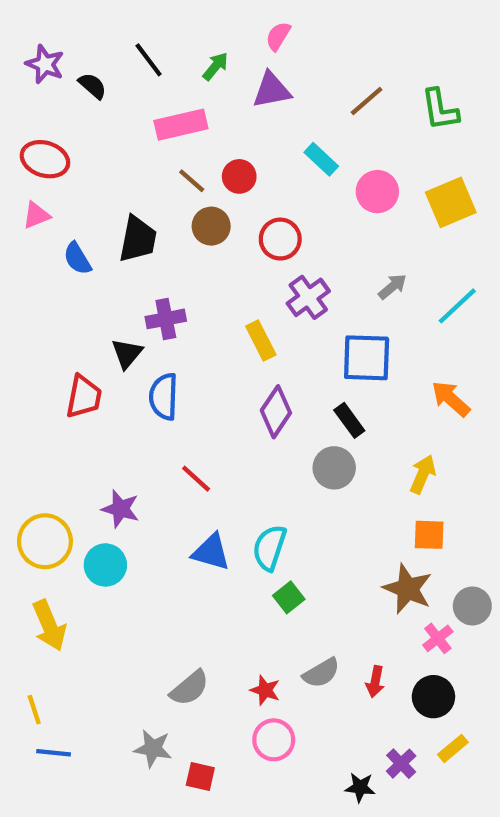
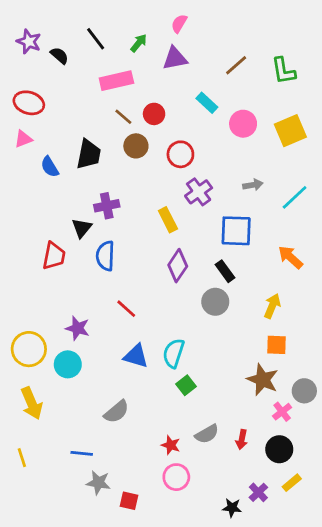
gray arrow: (392, 287) -> (253, 185), turned 30
gray semicircle: (190, 688) -> (116, 412), moved
blue line: (54, 753) -> (82, 453), moved

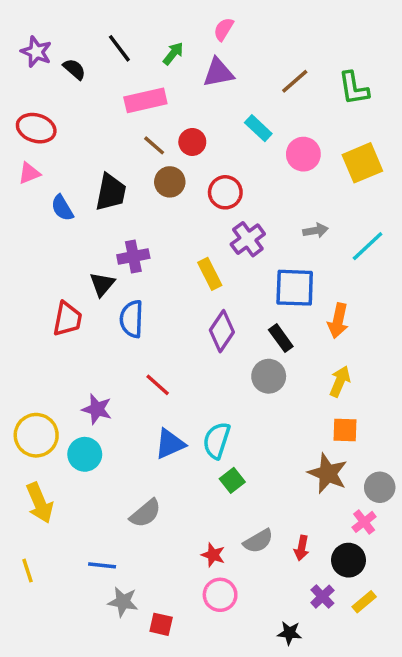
orange arrow: (290, 257) -> (338, 321), moved, turned -120
blue triangle: (136, 356) -> (170, 444), turned -40
pink cross: (282, 412) -> (364, 522), moved
purple cross: (258, 492) -> (322, 597), moved

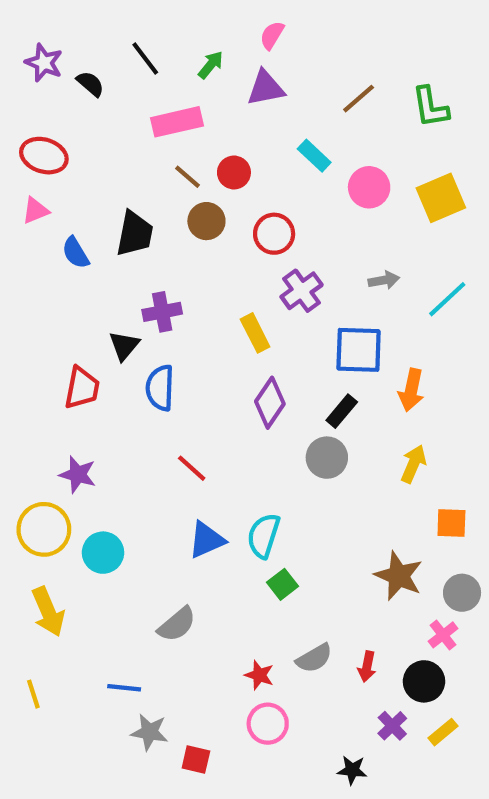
black rectangle: (281, 338) -> (342, 411), turned 76
purple star: (97, 409) -> (78, 474), moved
orange square: (345, 430) -> (451, 523), moved

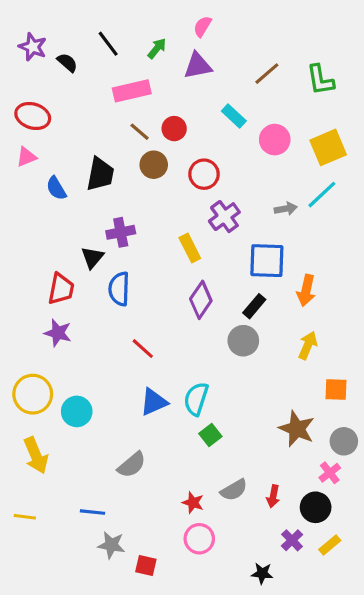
cyan line: (447, 299) -> (322, 195), moved
purple star: (78, 474) -> (58, 333), moved
yellow line: (33, 694) -> (25, 517), turned -65

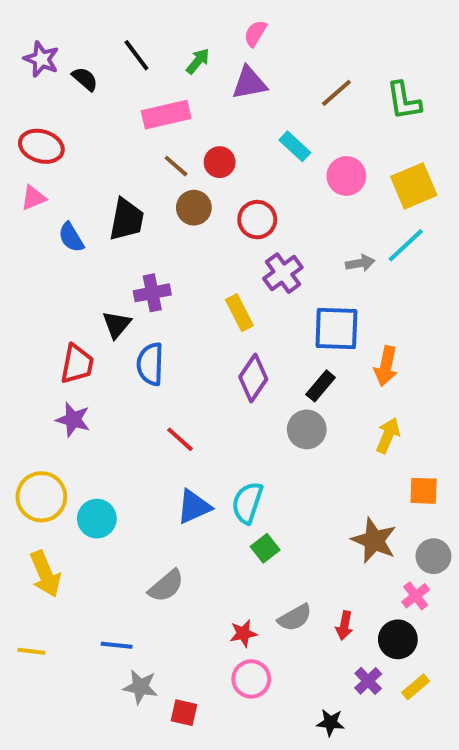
red star: (193, 503) -> (243, 633), turned -30

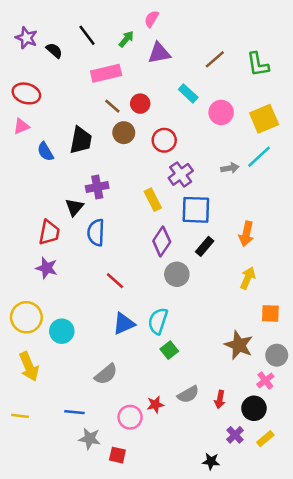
pink semicircle: (255, 33) -> (152, 19), moved
blue square: (336, 328) -> (196, 210), moved
gray circle: (307, 429) -> (177, 274), moved
pink circle: (251, 679) -> (130, 417), moved

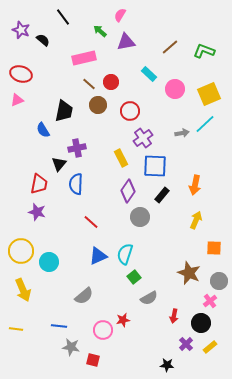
black line: (87, 35) -> (63, 17), moved
green arrow: (126, 39) -> (100, 31), turned -88
green L-shape: (258, 64) -> (204, 51), turned 120
blue semicircle: (45, 152) -> (43, 130), moved
gray semicircle: (188, 394) -> (149, 298), moved

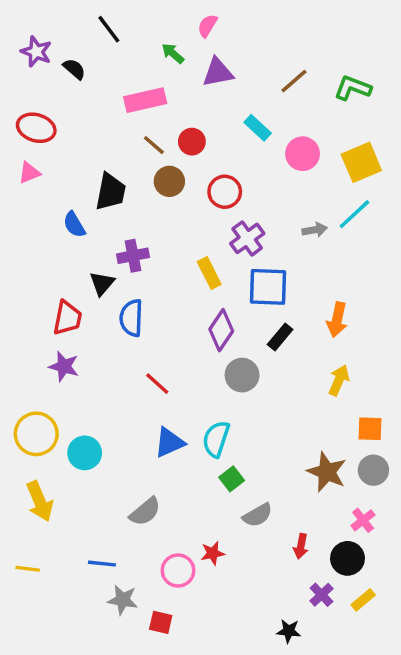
gray circle: (219, 281) -> (373, 470), moved

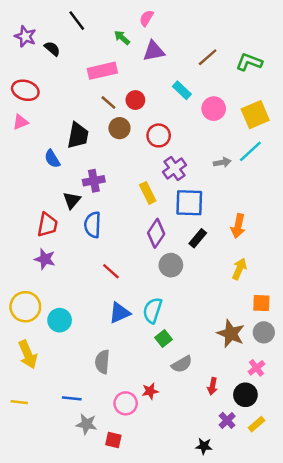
gray semicircle: (145, 512) -> (102, 362), turned 135

